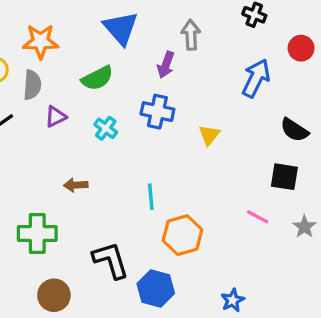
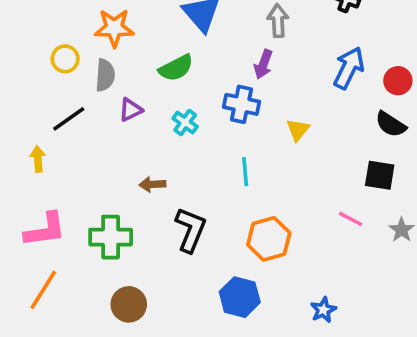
red circle: (301, 48) -> (398, 81), moved
purple arrow: (166, 65) -> (263, 64), moved
cyan line: (151, 197) -> (245, 172), moved
black L-shape: (111, 260) -> (191, 230), moved, turned 39

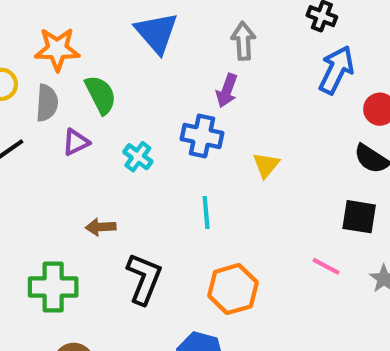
green semicircle: (176, 68) -> (101, 95), moved, turned -90
blue arrow: (349, 68) -> (336, 70), moved

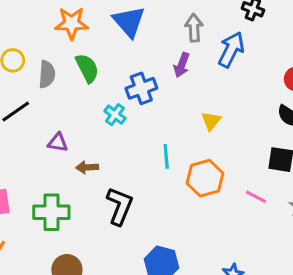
orange star: (57, 49) -> (72, 23), moved
blue arrow: (336, 70) -> (231, 50), moved
blue cross: (202, 136) -> (141, 88), moved, turned -32
purple triangle: (76, 142) -> (58, 143), moved, turned 35
orange hexagon: (233, 289) -> (205, 178), moved

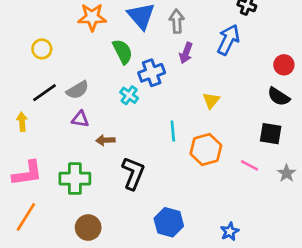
gray arrow: (194, 28) -> (177, 21), moved
green semicircle: (87, 68) -> (123, 52), moved
gray semicircle: (47, 74) -> (78, 90), moved, turned 55

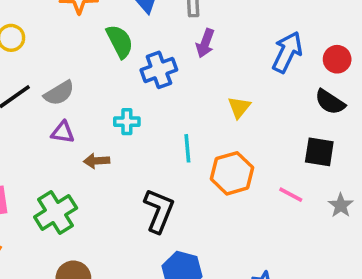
blue arrow: (228, 40) -> (287, 52), moved
cyan cross: (129, 95) -> (127, 122), moved, turned -36
black L-shape: (133, 173) -> (159, 211), moved
green cross: (75, 179) -> (56, 212), turned -32

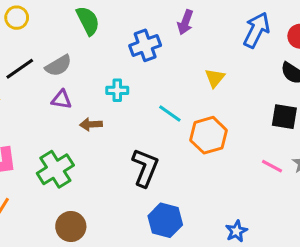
green semicircle: (120, 41) -> (88, 21), moved
cyan line: (187, 148) -> (170, 114), turned -50
pink line: (291, 195) -> (272, 166), moved

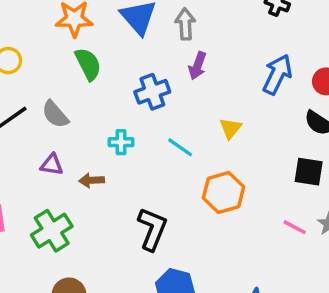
gray semicircle: (58, 66) -> (55, 114), turned 80
purple triangle: (62, 100) -> (52, 165), moved
cyan line: (170, 114) -> (180, 147), moved

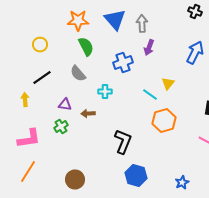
gray semicircle: (55, 114) -> (78, 74), moved
cyan line: (180, 147) -> (150, 94), moved
green cross: (52, 231) -> (61, 126), moved, size x0.6

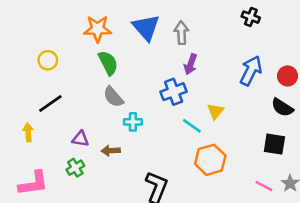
blue cross: (123, 62) -> (174, 92), moved
gray semicircle: (78, 74) -> (113, 97), moved

